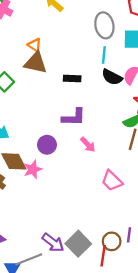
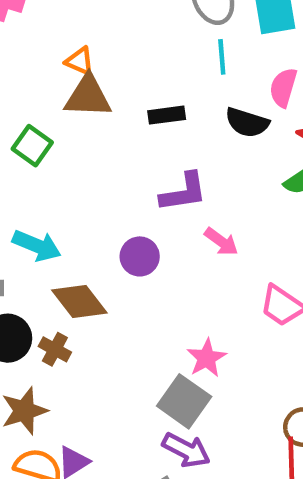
black semicircle: (112, 77) -> (247, 123), moved
pink star: (33, 169) -> (207, 358), moved
gray square: (78, 244) -> (184, 401), moved

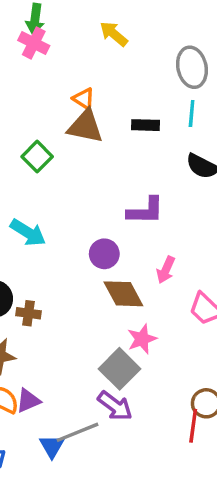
black rectangle: (167, 115) -> (146, 125), moved
pink arrow: (221, 242) -> (166, 270), moved, turned 68
brown diamond: (79, 301) -> (123, 294), moved
brown cross: (55, 349) -> (29, 313), turned -30

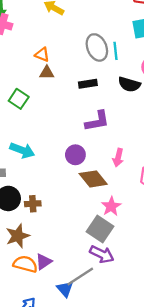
gray ellipse: (192, 67) -> (97, 47), moved
black rectangle: (146, 125) -> (88, 84), moved
brown triangle: (85, 126) -> (47, 73), size x0.6

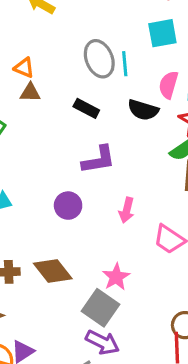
black rectangle: (88, 84) -> (86, 108), turned 36
brown diamond: (93, 179) -> (53, 271), moved

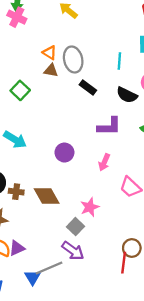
gray ellipse: (99, 59) -> (73, 59), moved
purple L-shape: (99, 160) -> (109, 126), moved
gray square: (101, 308) -> (75, 227), size x0.7

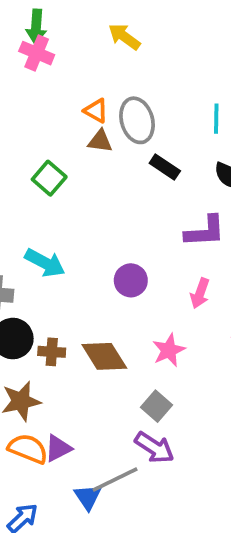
pink star: (90, 207) -> (169, 350), moved

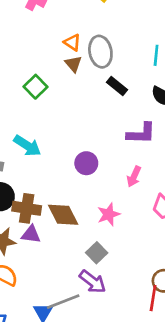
brown triangle: (100, 141) -> (73, 64), turned 36
brown cross: (52, 352) -> (27, 208), size x1.5
purple triangle: (58, 448) -> (31, 234), moved, turned 30

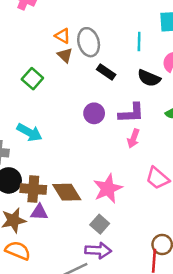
purple circle: (86, 163) -> (94, 113), moved
pink arrow: (134, 176) -> (133, 138), moved
pink star: (109, 214) -> (108, 189), size x1.4
purple arrow: (93, 282) -> (98, 250), turned -30

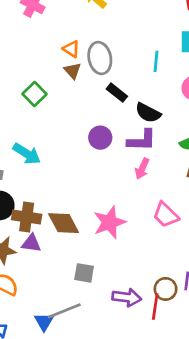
black semicircle: (149, 78) -> (148, 113), moved
gray square: (100, 224) -> (84, 273), moved, turned -36
purple arrow: (98, 250) -> (127, 297), moved

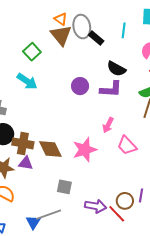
brown triangle: (73, 71) -> (61, 35), size x1.6
black rectangle: (117, 93) -> (96, 38), moved
cyan arrow: (27, 154) -> (27, 81), moved
pink arrow: (142, 169) -> (108, 125), moved
red line: (155, 306) -> (117, 214), turned -54

